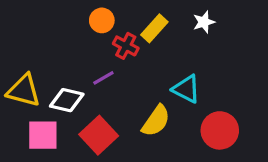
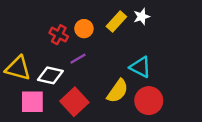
orange circle: (102, 20) -> (84, 29), moved
white star: (204, 22) -> (142, 17), moved
red cross: (126, 46) -> (59, 35), moved
red circle: (220, 130) -> (149, 101), moved

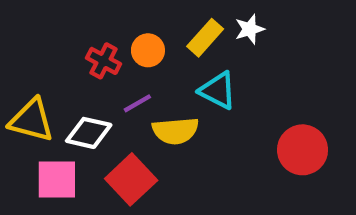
cyan triangle: (140, 67) -> (218, 91), moved
yellow semicircle: (118, 91) -> (175, 131), moved, turned 50
red circle: (149, 101) -> (303, 150), moved

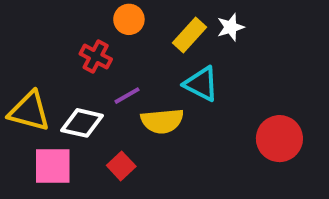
orange circle: (148, 50) -> (129, 19), moved
red square: (131, 179) -> (121, 166), size x0.6

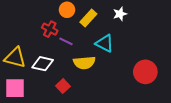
yellow rectangle: (190, 35) -> (88, 18), moved
purple line: (127, 96) -> (66, 41), moved, turned 56
pink square: (53, 166) -> (15, 88), moved

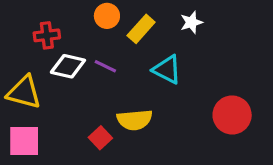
red cross: (50, 29) -> (47, 35), moved, turned -35
yellow semicircle: (84, 63) -> (135, 120), moved
white diamond: (43, 64) -> (68, 66), moved

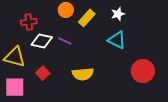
cyan triangle: (167, 70) -> (117, 40), moved
red square: (100, 138) -> (43, 73), moved

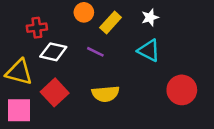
purple line: (65, 41) -> (95, 52), moved
red square: (43, 73) -> (55, 92), size x1.5

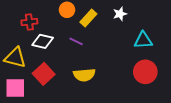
cyan triangle: (149, 51) -> (143, 40), moved, turned -30

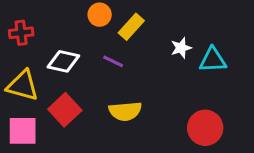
white star: (120, 14) -> (181, 48), moved
red cross: (29, 22) -> (21, 33), moved
red circle: (145, 72) -> (205, 128), moved

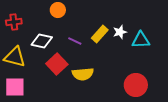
orange circle: (100, 15) -> (58, 10), moved
yellow rectangle: (131, 27) -> (100, 34), moved
red square: (65, 110) -> (57, 64), moved

